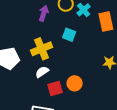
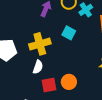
white semicircle: (42, 72) -> (38, 67), turned 136

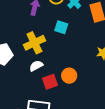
white semicircle: (38, 67) -> (36, 66), turned -128

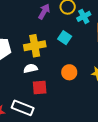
orange circle: (69, 76) -> (69, 72), moved

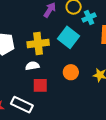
cyan square: (65, 38) -> (68, 37), size x1.5

